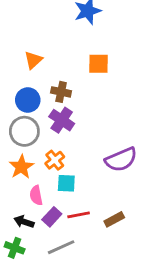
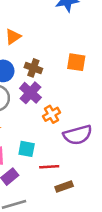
orange square: (99, 64) -> (76, 62), moved
orange cross: (55, 160) -> (51, 114), moved
red line: (79, 215) -> (49, 167), moved

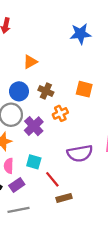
purple cross: (30, 93) -> (34, 126), moved
orange cross: (51, 114) -> (60, 113), moved
red line: (49, 167) -> (52, 179), turned 49

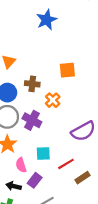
red line: (52, 179) -> (66, 164), turned -63

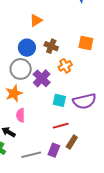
cyan square: (43, 154) -> (59, 100), moved
brown rectangle: (83, 178) -> (72, 142), turned -40
purple rectangle: (35, 180) -> (54, 150), moved, turned -32

